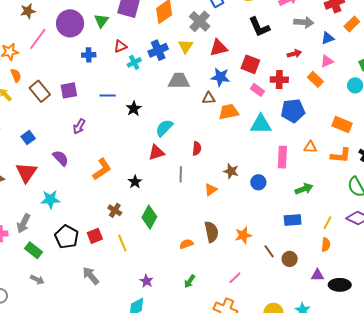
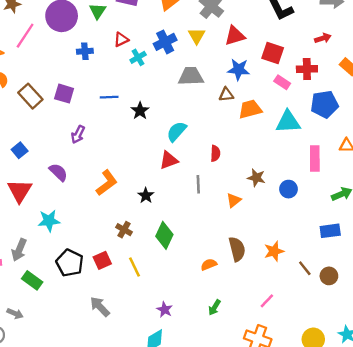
purple square: (69, 90) -> (64, 94), turned 30
gray arrow: (37, 280) -> (15, 314), moved

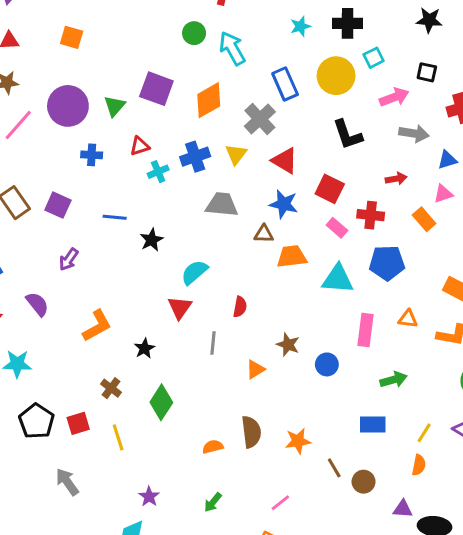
red triangle: (235, 36) -> (285, 161), turned 40
red triangle: (169, 160) -> (180, 308), turned -42

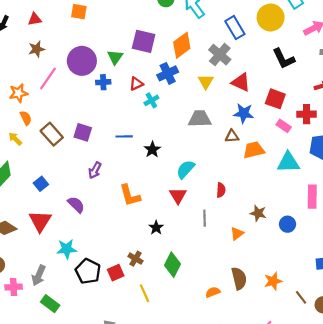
blue cross: (92, 155) -> (103, 82), moved
blue cross: (195, 157) -> (168, 73), moved
orange L-shape: (97, 326) -> (130, 195), moved, turned 110
black pentagon: (36, 421) -> (88, 271), moved
red square: (78, 423) -> (116, 273), moved

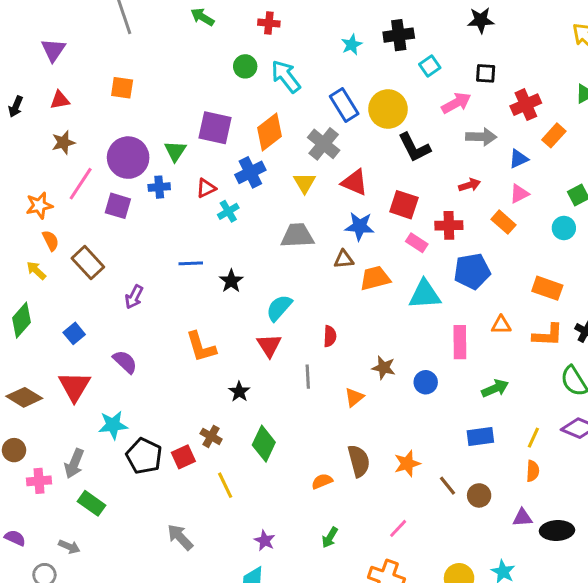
yellow circle: (271, 17) -> (388, 109), moved
purple square: (83, 132) -> (118, 206), moved
purple arrow: (95, 170) -> (134, 297), moved

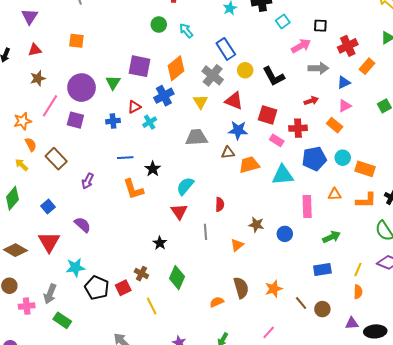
cyan arrow: (286, 76) -> (186, 31), size x0.7
yellow circle: (388, 109) -> (245, 70), moved, size x0.6
blue cross: (159, 187) -> (113, 121), moved
cyan circle: (564, 228) -> (343, 158), moved
orange L-shape: (201, 347) -> (133, 189), moved

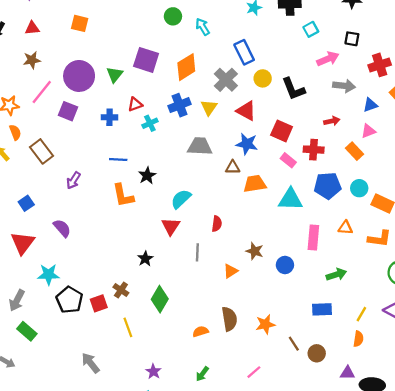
blue cross: (164, 96) -> (180, 105), moved

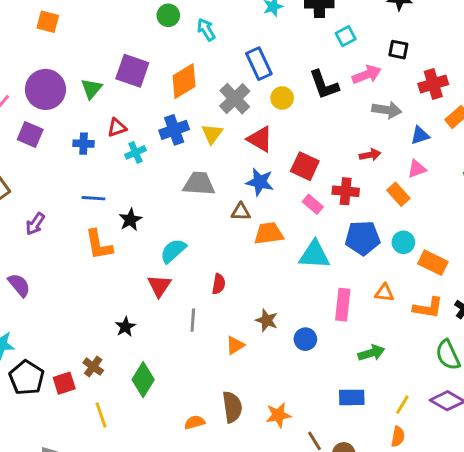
black L-shape: (293, 89) -> (324, 85), moved

